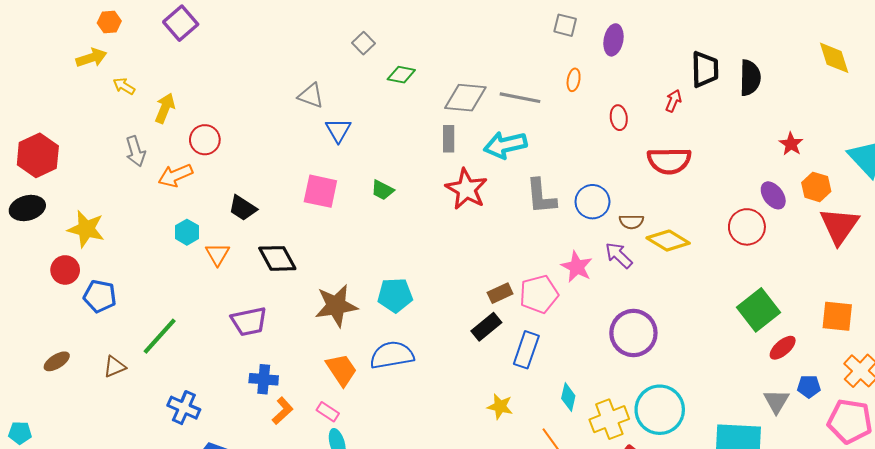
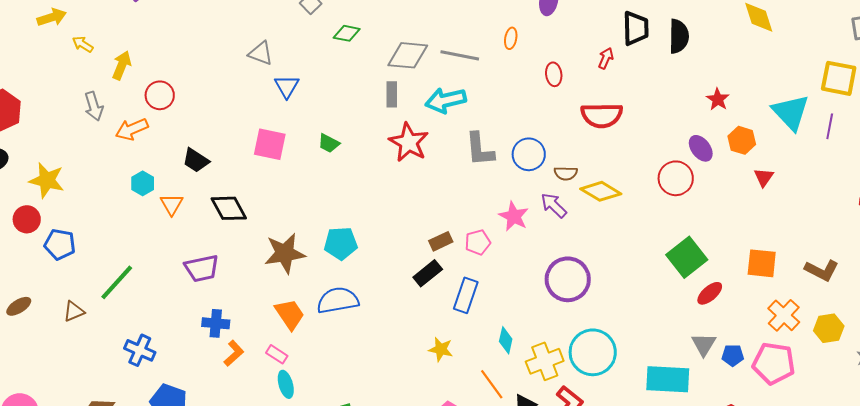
red triangle: (839, 226) -> (764, 177), size x0.5
pink pentagon: (539, 294) -> (478, 242), size x0.7
blue pentagon: (809, 387) -> (733, 355), moved

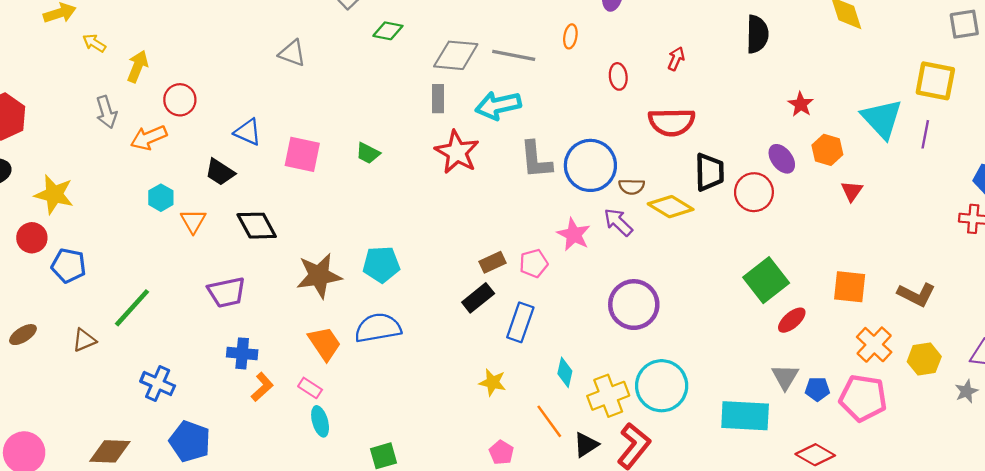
black trapezoid: (636, 28) -> (709, 172), moved
blue triangle: (287, 86) -> (248, 132), moved, turned -36
blue circle: (529, 154) -> (590, 165), size x1.4

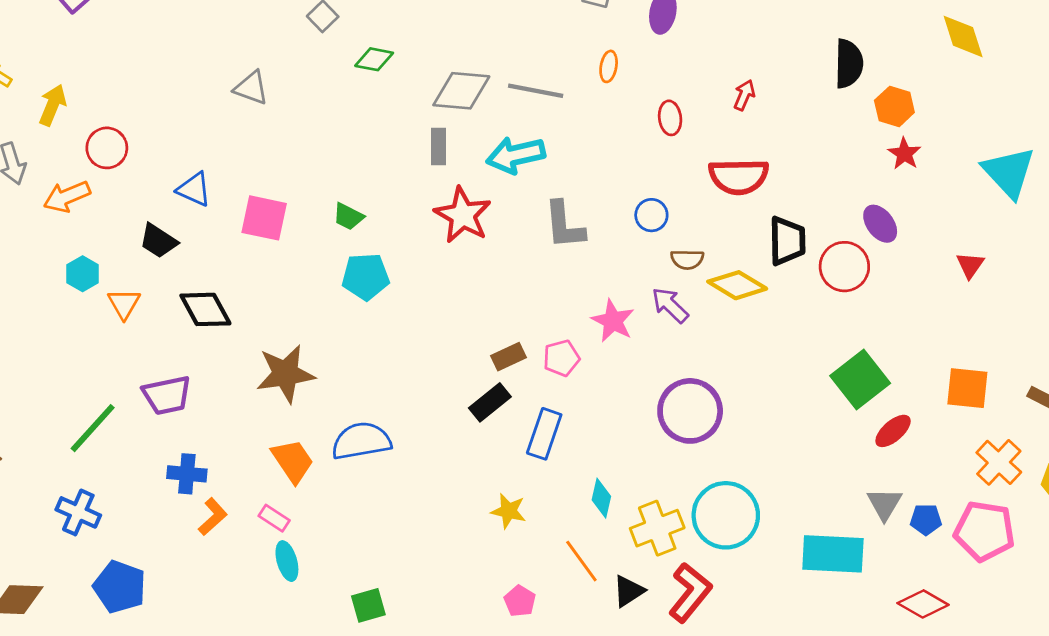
orange hexagon: (827, 150) -> (894, 106), moved
blue circle: (590, 165) -> (651, 215), moved, size x0.5
cyan pentagon: (381, 264) -> (366, 277), moved
green line: (132, 308) -> (93, 428), moved

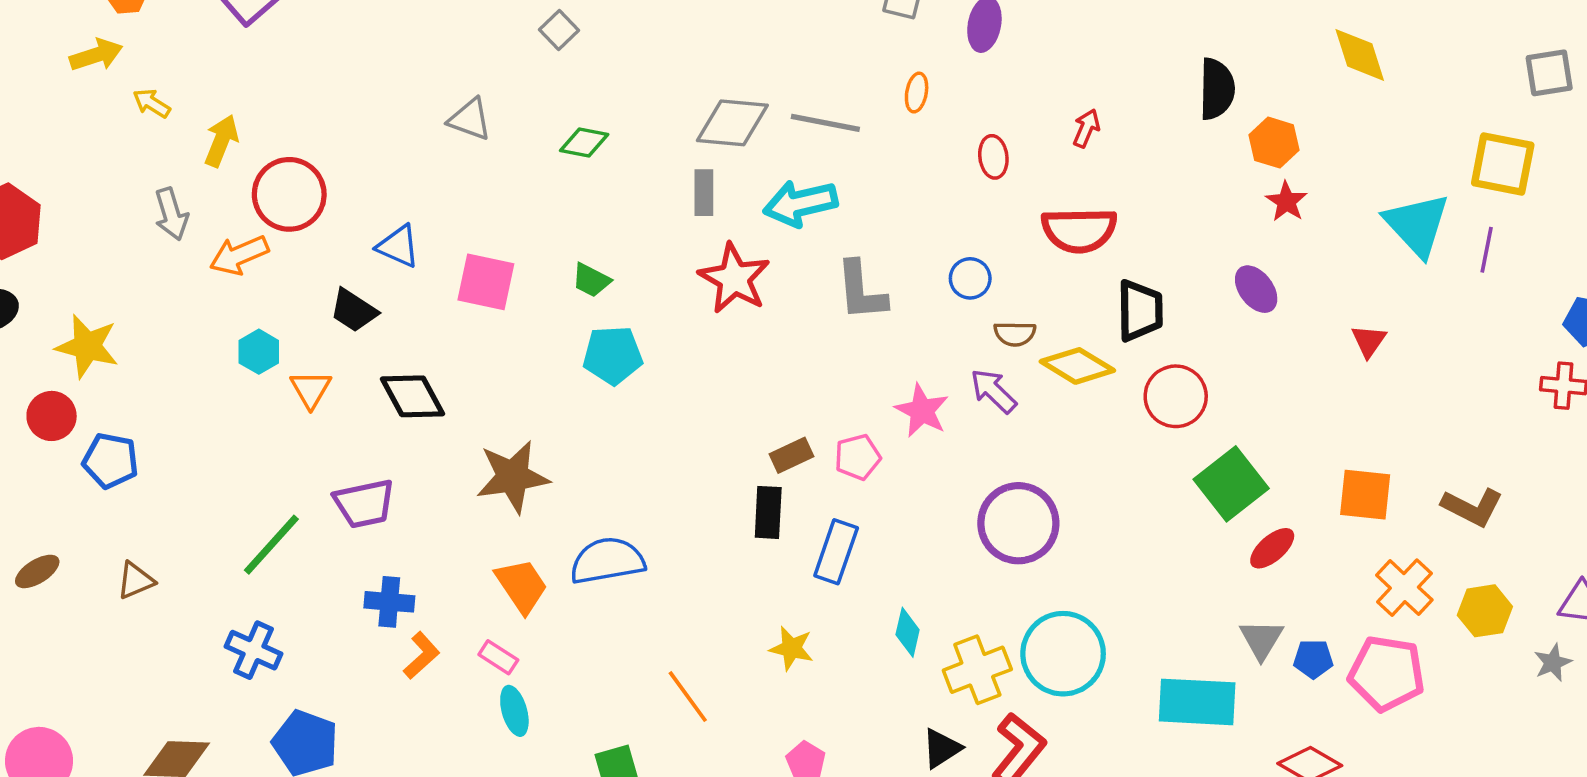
green diamond: (374, 59) -> (584, 143), moved
red circle: (107, 148) -> (289, 194), size x1.4
red circle: (844, 267) -> (1176, 396), moved
black rectangle: (490, 402) -> (768, 512), turned -48
orange line: (581, 561) -> (688, 697), moved

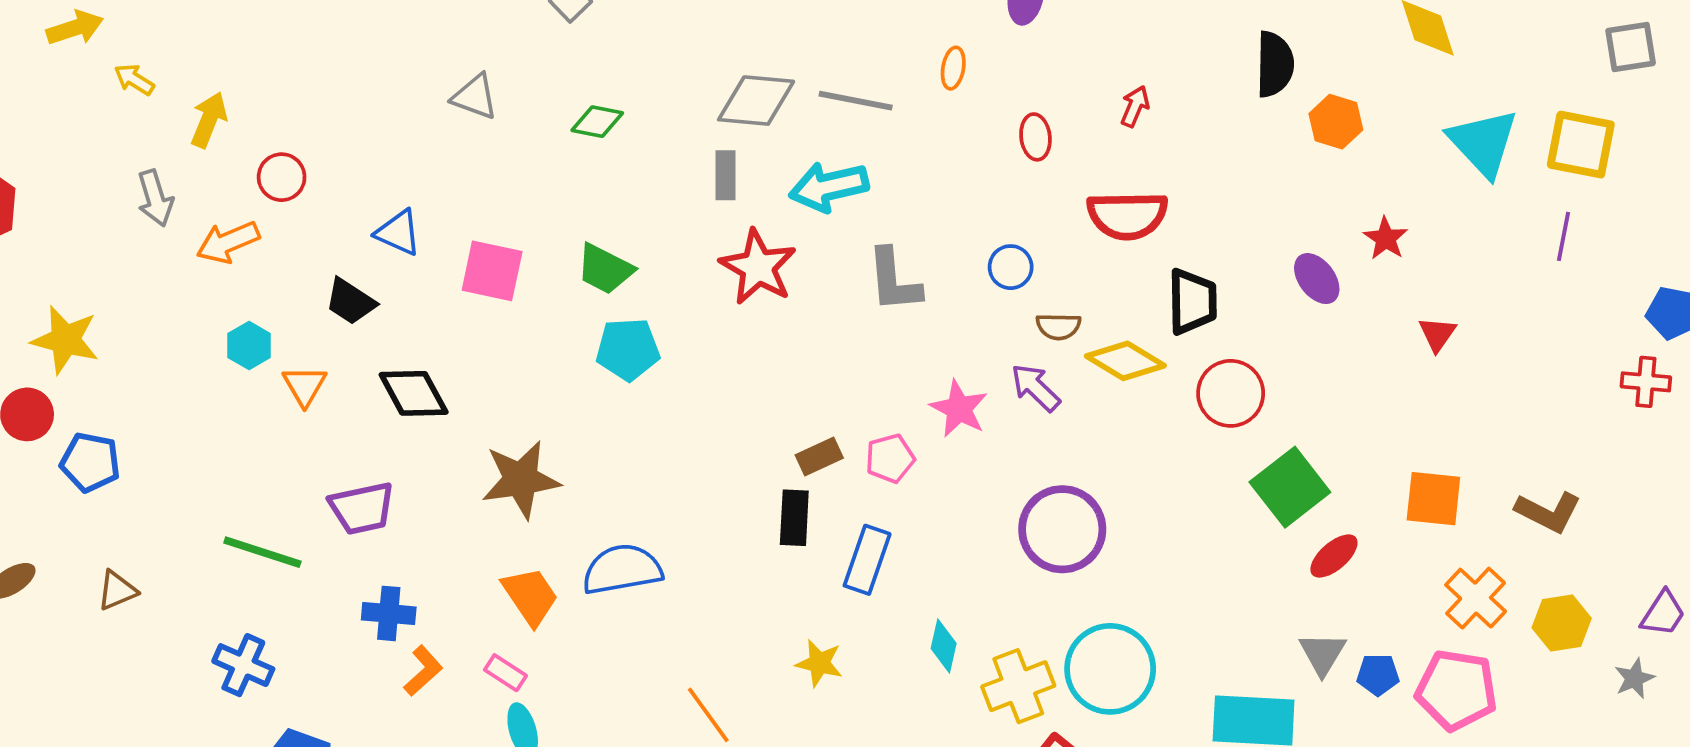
red circle: (289, 194) -> (282, 177), size x0.6
red star: (1286, 202) -> (1386, 238), moved
cyan triangle: (1417, 225) -> (1483, 143), moved
green trapezoid: (591, 280) -> (605, 269), size x1.4
green line: (271, 545) -> (262, 552), turned 66

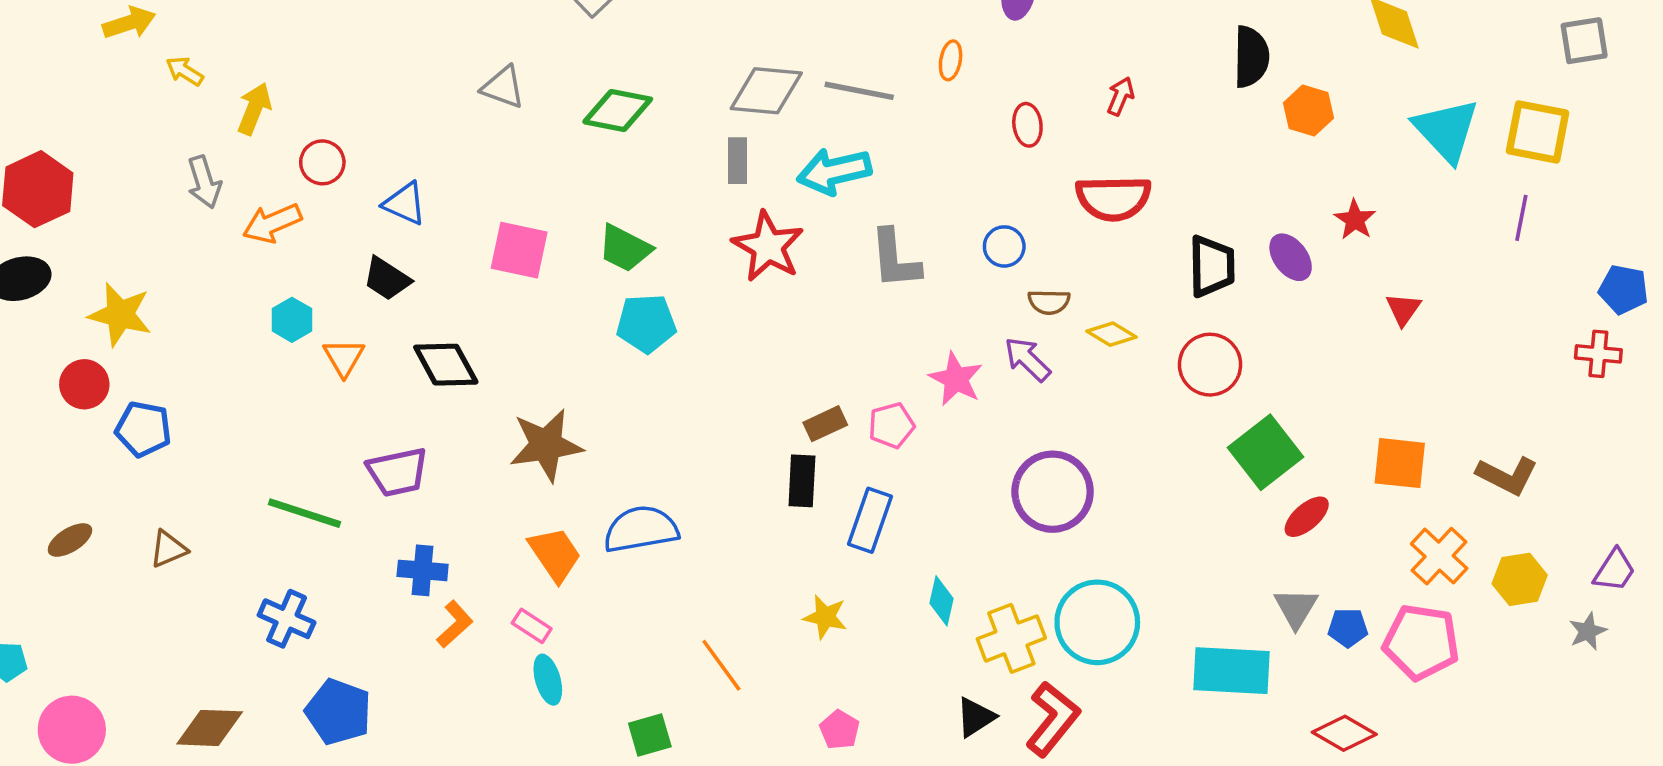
green diamond: (597, 122) -> (618, 110), size x1.4
blue triangle: (398, 233) -> (405, 204), moved
black trapezoid: (1192, 302) -> (1212, 266), moved
yellow diamond: (1125, 361) -> (1112, 334), size x0.7

